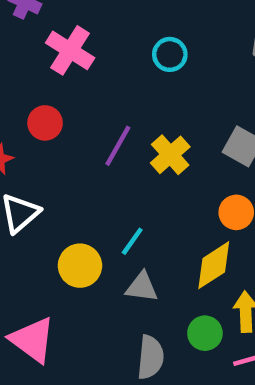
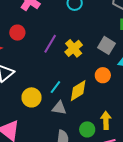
yellow diamond: (214, 265) -> (78, 91), moved

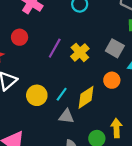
yellow circle: (32, 97) -> (37, 95), moved

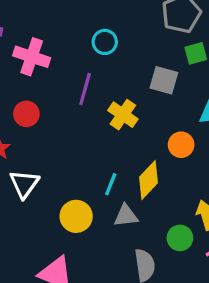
purple line: (55, 48) -> (85, 89), moved
gray square: (115, 48) -> (164, 80), moved
yellow circle: (37, 95) -> (76, 216), moved

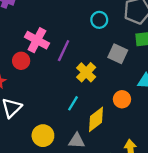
cyan circle: (105, 42) -> (99, 20), moved
pink cross: (32, 57) -> (37, 40), moved
cyan line: (111, 184) -> (73, 103), moved

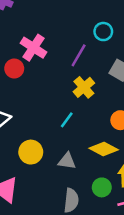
purple line: (64, 51) -> (79, 55), moved
yellow diamond: (96, 119) -> (104, 149), moved, turned 60

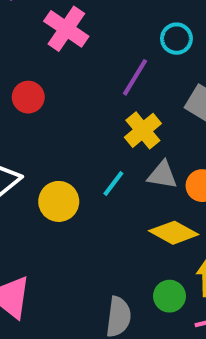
pink cross: (34, 48) -> (66, 29), moved
yellow circle: (31, 152) -> (59, 201), moved
gray triangle: (67, 161) -> (162, 175), moved

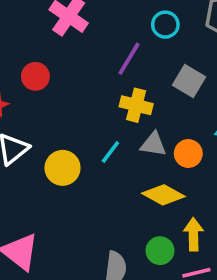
yellow cross: (143, 130) -> (136, 105), turned -36

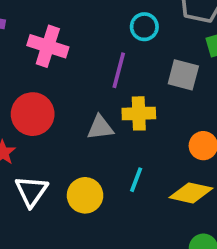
red circle: (35, 76) -> (33, 114), size x1.5
gray triangle: (153, 144) -> (100, 128), moved
cyan line: (110, 152) -> (136, 180), moved

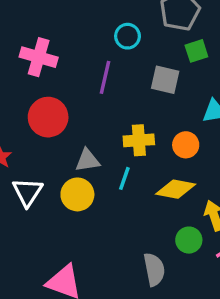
yellow cross: (139, 113) -> (139, 140), moved
red circle: (33, 114) -> (48, 117), moved
gray triangle: (100, 128) -> (87, 160), moved

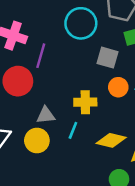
cyan circle: (128, 36) -> (81, 23), size x1.6
purple line: (105, 77) -> (41, 56), moved
orange circle: (186, 145) -> (118, 87), moved

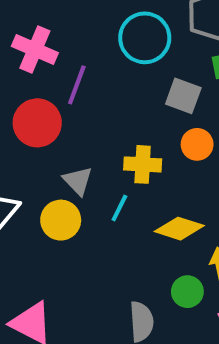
gray triangle: (46, 115) -> (78, 181), turned 48

